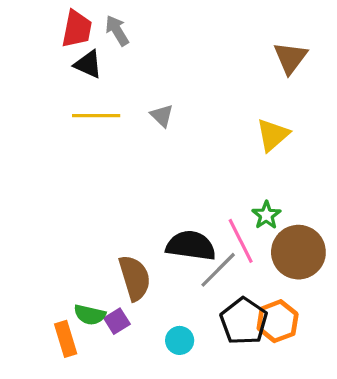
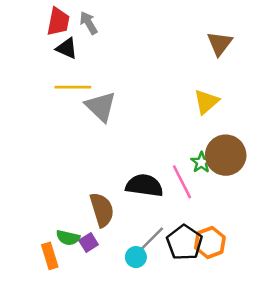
gray triangle: (162, 116) -> (101, 107), moved, size x1.8
brown circle: (298, 252) -> (226, 155), moved
gray line: (218, 270) -> (150, 240), moved

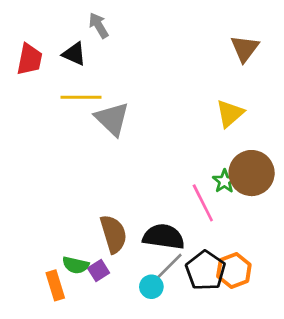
red trapezoid: (58, 22) -> (30, 59), moved
black semicircle: (144, 185) -> (164, 237), moved

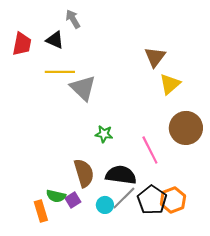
brown triangle: (245, 48) -> (155, 57), moved
green star: (224, 181) -> (104, 134), moved, turned -30
cyan circle: (151, 287) -> (105, 205), moved

